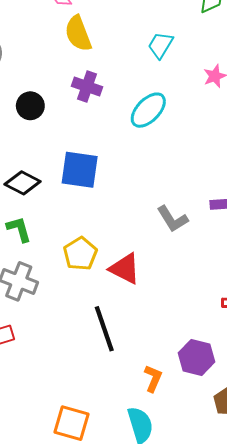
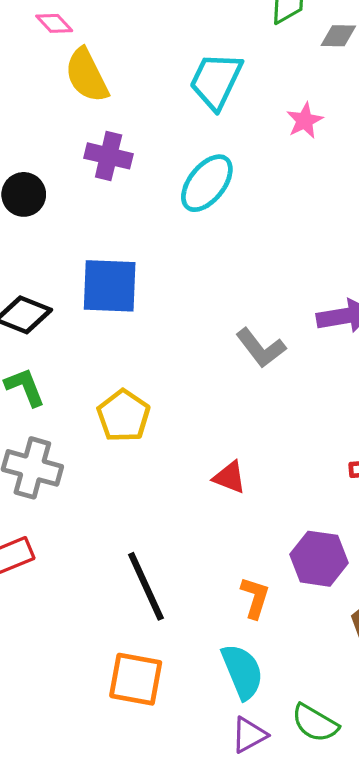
cyan trapezoid: (160, 45) -> (216, 81), size x1.4
red triangle: (125, 269) -> (230, 477), moved, size x0.7
black line: (104, 329) -> (146, 586), moved

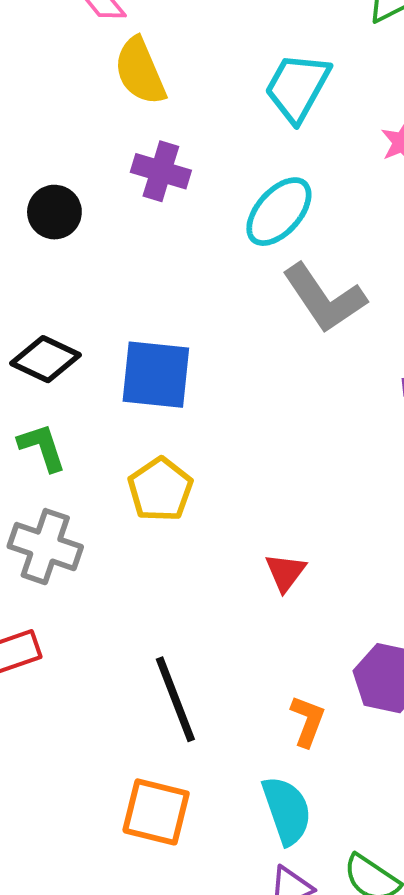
blue square: (110, 286) -> (156, 375), moved
gray L-shape: (261, 348) -> (324, 298), moved, size x1.4
red triangle: (230, 477) -> (285, 572), turned 42

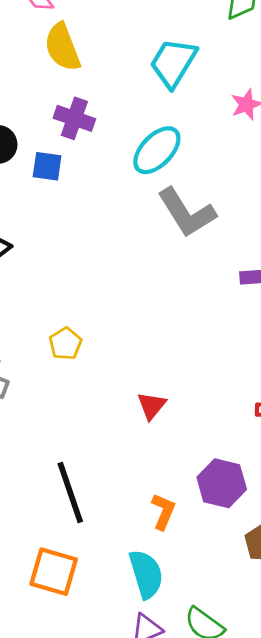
blue square: (156, 375) -> (47, 166), moved, size x0.6
yellow pentagon: (160, 490) -> (65, 344), size x0.7

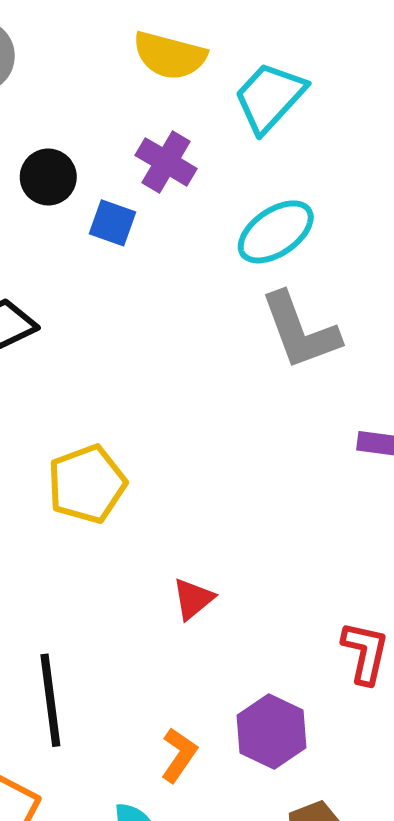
yellow semicircle: (62, 47) -> (170, 55), turned -66
cyan trapezoid: (173, 63) -> (270, 97), moved
yellow pentagon: (65, 344) -> (87, 484), size x1.6

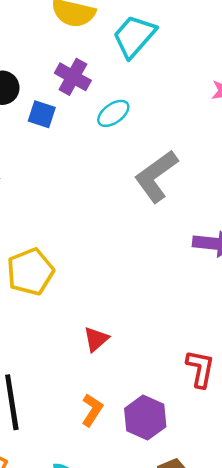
cyan ellipse: (276, 232) -> (113, 113), moved, size x0.7
gray L-shape: (300, 331) -> (156, 176), turned 76
orange L-shape: (179, 755) -> (92, 410), moved

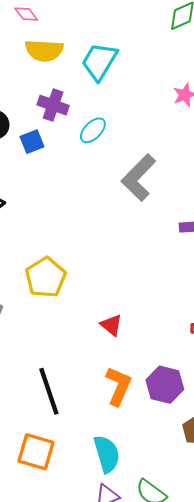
blue square: (42, 114) -> (32, 142), turned -30
red triangle: (96, 339) -> (111, 325), turned -30
orange L-shape: (92, 410) -> (118, 386), size x1.4

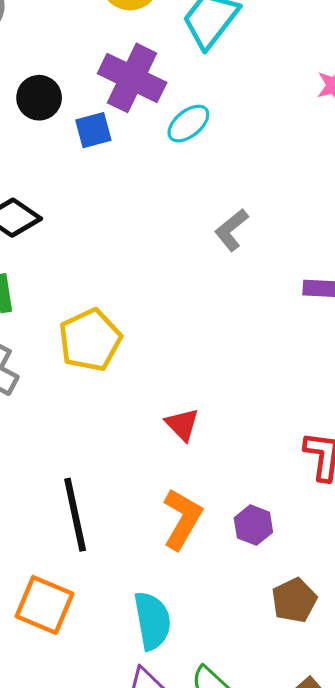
purple cross: (53, 105) -> (132, 78), size x1.4
gray L-shape: (139, 178) -> (231, 230), moved, size x0.6
purple hexagon: (165, 385) -> (253, 525), size x0.7

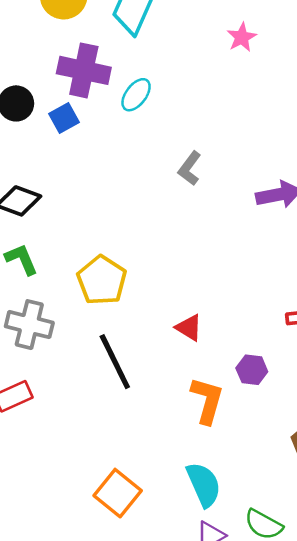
black line: (75, 515) -> (115, 362), moved
purple hexagon: (253, 525) -> (252, 370), moved
orange square: (44, 605) -> (118, 493), turned 30

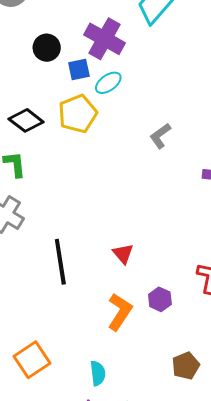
cyan ellipse: (136, 95) -> (108, 83), moved
yellow pentagon: (102, 280) -> (78, 114), moved
cyan semicircle: (204, 485) -> (98, 373), size x0.7

